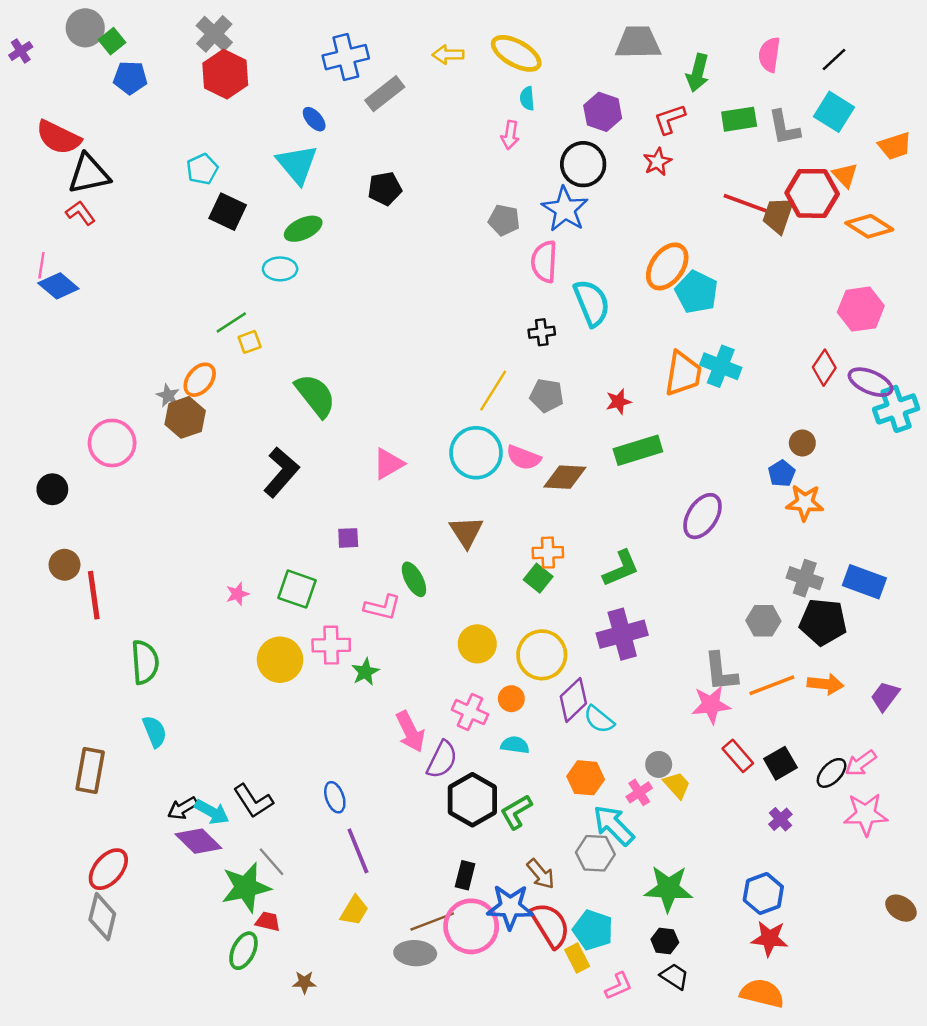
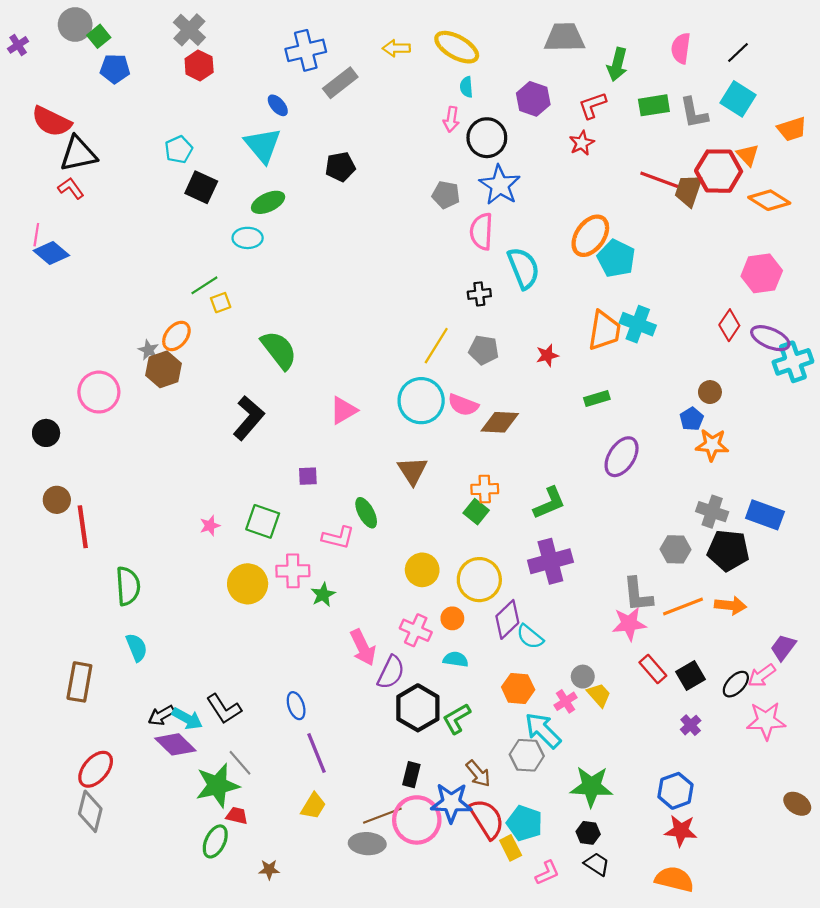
red hexagon: (225, 74) -> (199, 65), size x0.7
black circle: (583, 164) -> (487, 138), moved
green rectangle: (638, 450) -> (597, 398), moved, size x0.6
purple trapezoid: (885, 696) -> (783, 647), moved

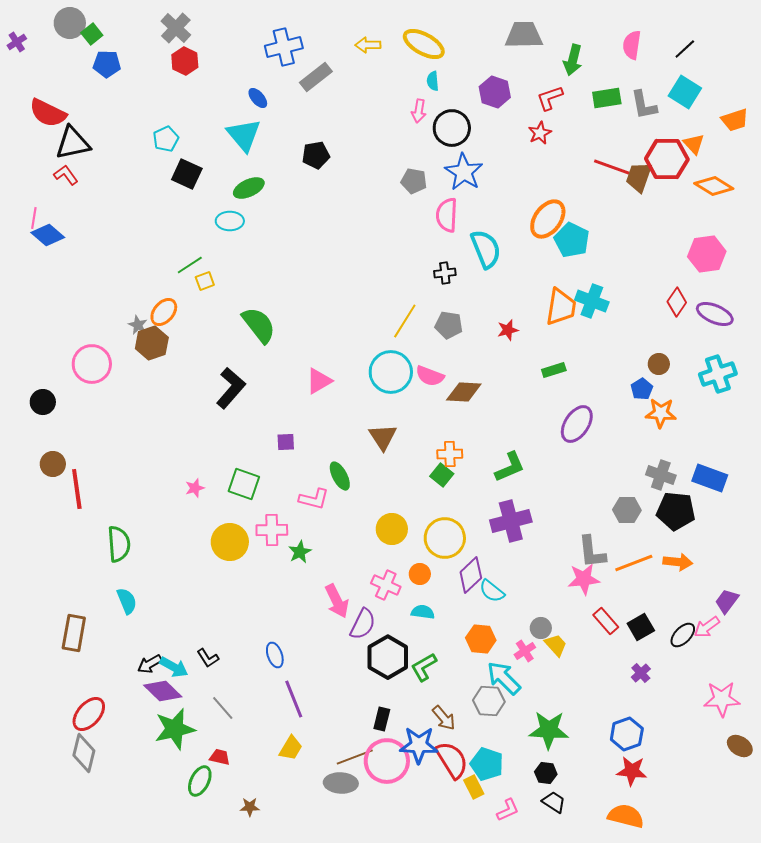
cyan cross: (793, 362) -> (718, 374), moved
black L-shape: (224, 709) -> (208, 658), size x0.7
pink star: (766, 721) -> (722, 699), moved
green star: (217, 785) -> (175, 729), moved

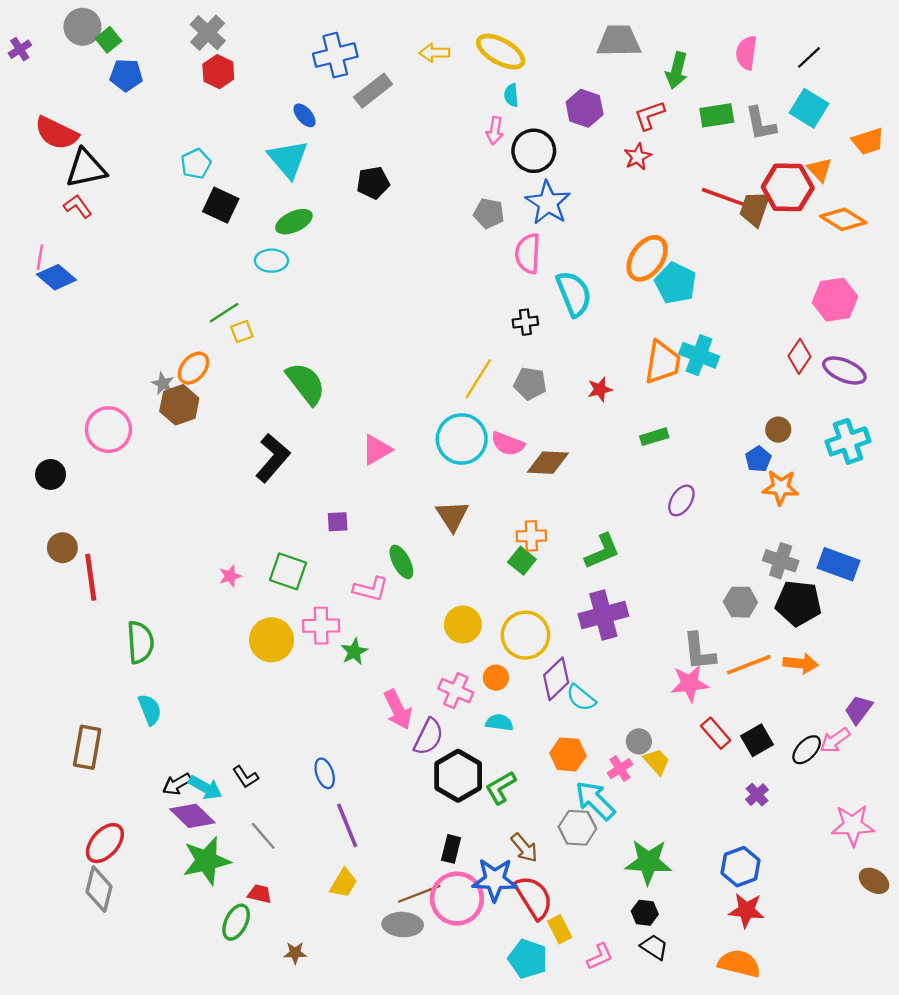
purple ellipse: (577, 424) -> (681, 500), size x0.7
cyan pentagon: (487, 764) -> (528, 959), moved

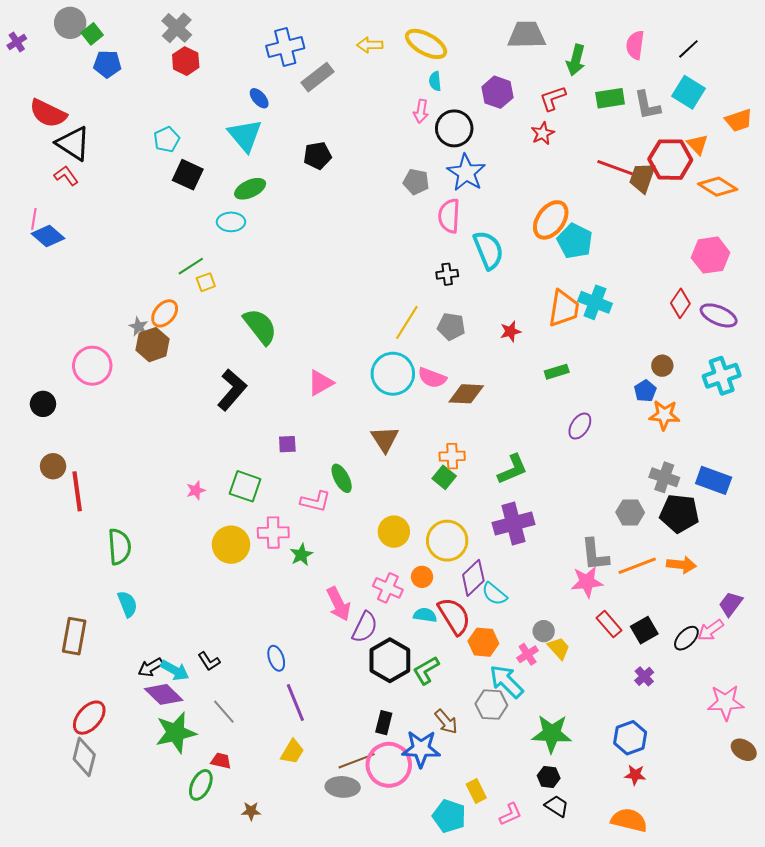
black triangle: (86, 169) -> (73, 143), turned 45
red semicircle: (534, 897) -> (454, 616), moved
red star: (746, 910) -> (635, 775), size x0.7

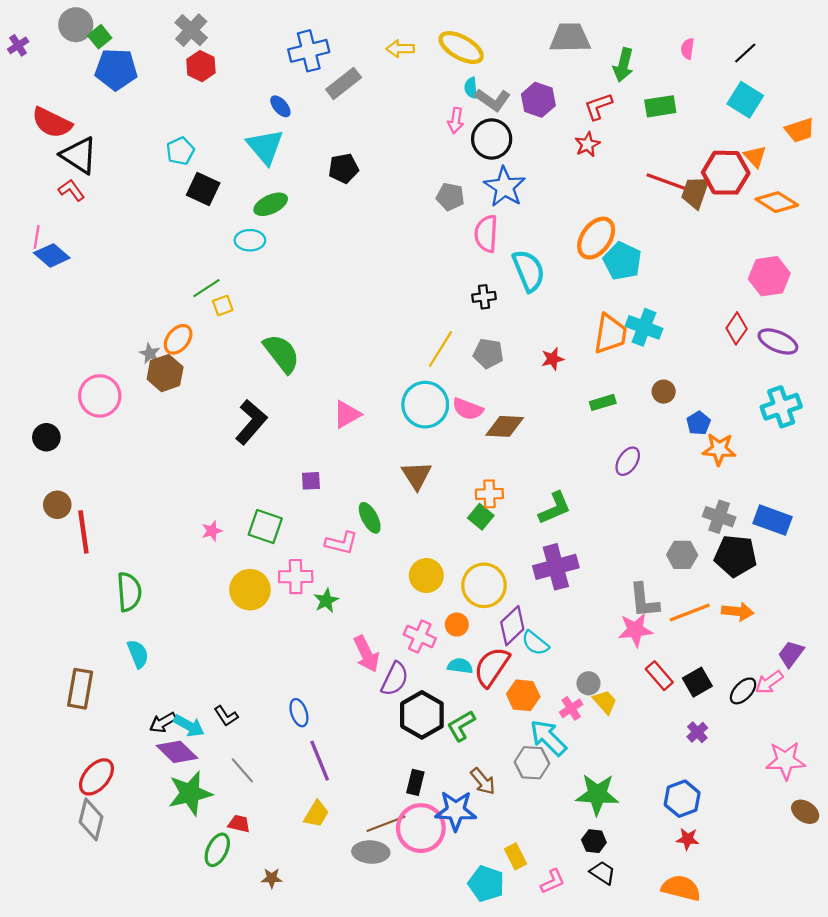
pink semicircle: (635, 45) -> (688, 49), size x0.7
blue pentagon: (107, 64) -> (116, 69), size x1.4
gray L-shape: (647, 105) -> (493, 100), moved, turned -44
brown circle: (662, 366) -> (664, 392), moved
red semicircle: (454, 616) -> (492, 667), turned -114

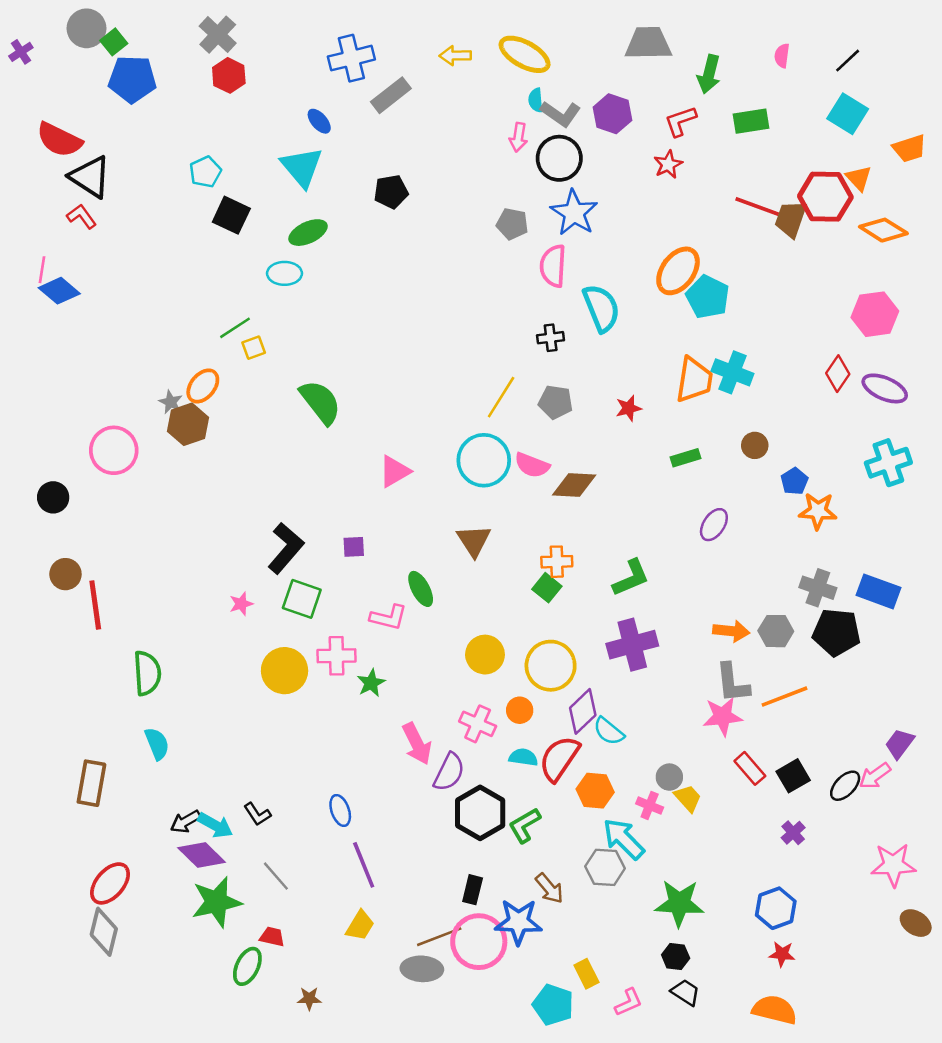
black L-shape: (251, 422) -> (286, 548), moved
orange arrow: (738, 611) -> (731, 631), moved
pink cross: (571, 708) -> (650, 806), turned -35

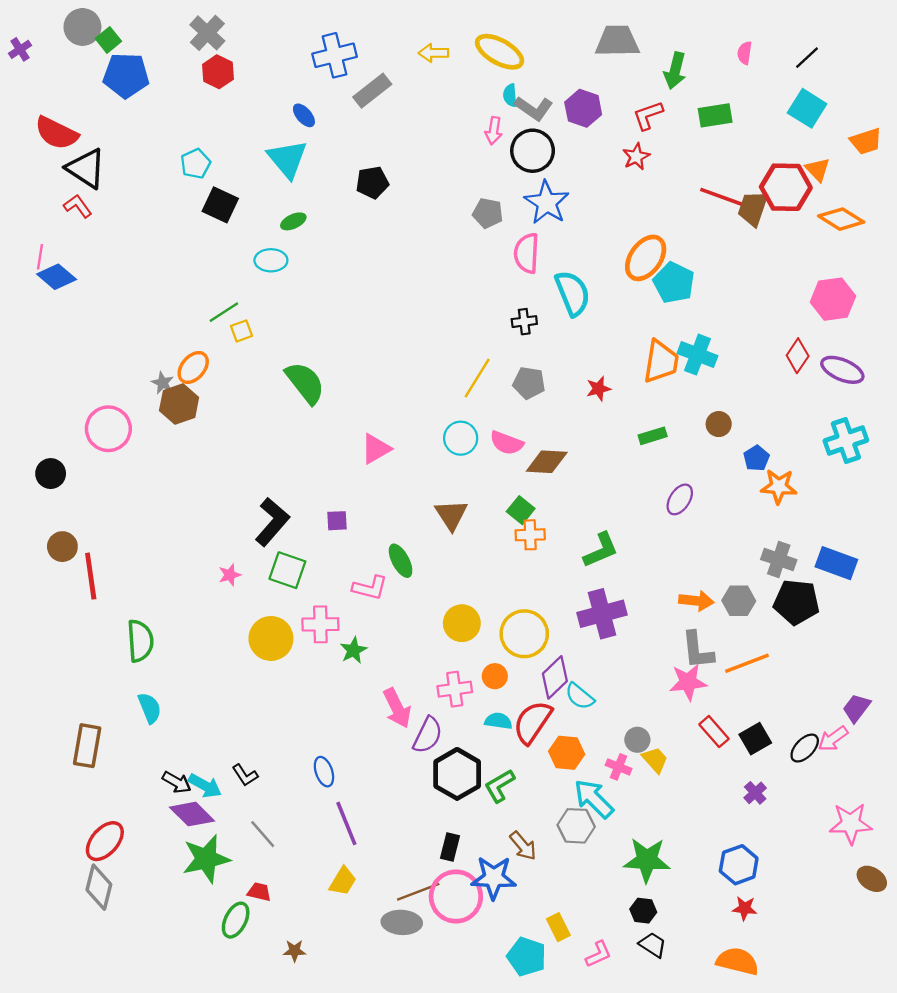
green ellipse: (308, 233) -> (293, 221), size x0.7
cyan circle: (484, 460) -> (461, 438), size x0.7
green square: (547, 588) -> (521, 510), moved
pink cross: (478, 724) -> (455, 689), turned -32
black arrow: (186, 822) -> (177, 782), turned -120

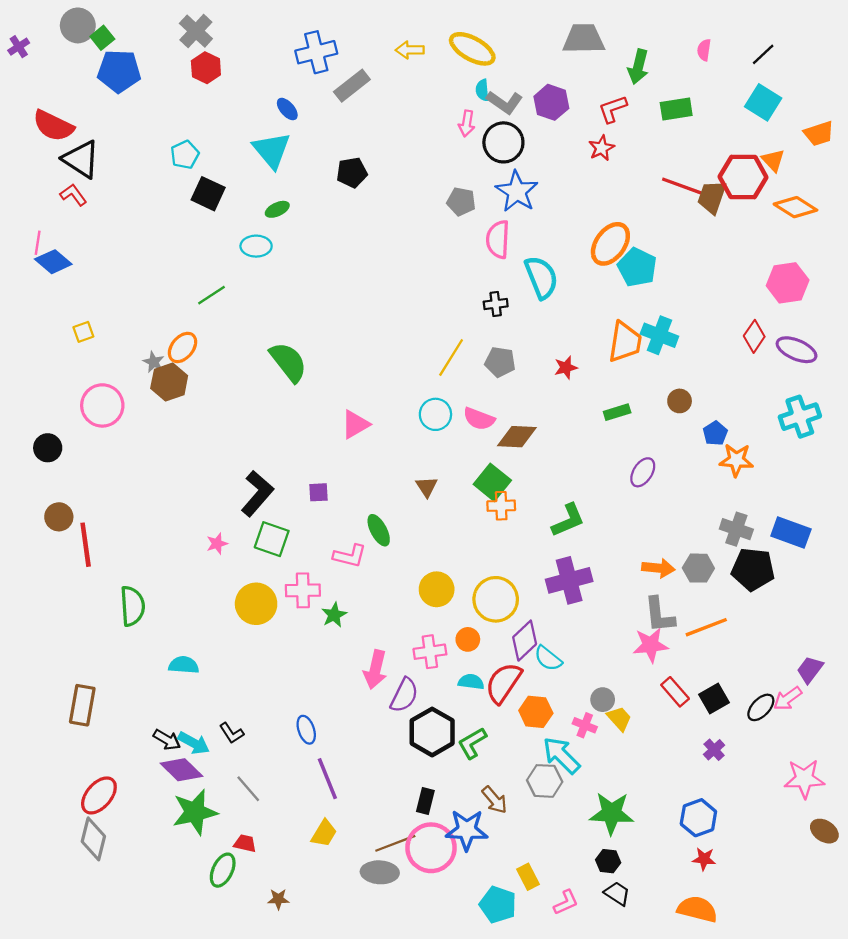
yellow square: (241, 331) -> (83, 332), moved
green square: (521, 510) -> (492, 482), size x1.4
brown triangle: (451, 515) -> (427, 487), size x0.7
cyan semicircle: (150, 708) -> (184, 665), moved, turned -64
pink arrow: (397, 708) -> (375, 670), turned 39

